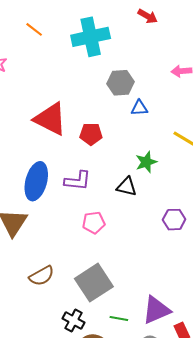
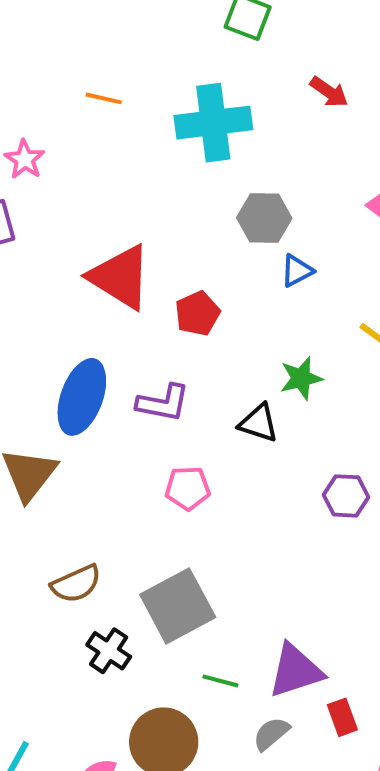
orange line: (34, 29) -> (104, 98), turned -30
blue triangle: (139, 108) -> (297, 271), turned -30
red pentagon: (91, 134) -> (197, 314), turned -30
black cross: (74, 321) -> (109, 651), moved

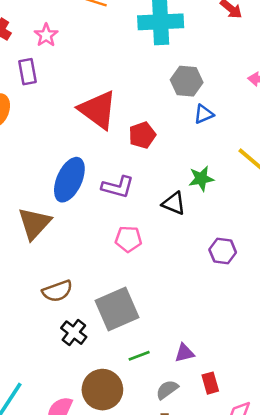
purple triangle: (296, 671) -> (184, 353), size x0.6
green line: (220, 681) -> (139, 356), turned -40

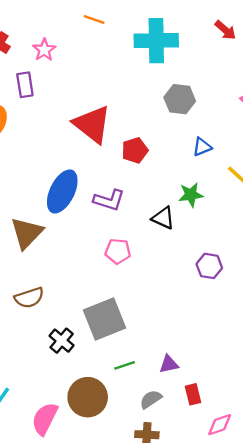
blue triangle: (204, 114) -> (202, 147), moved
brown semicircle: (57, 291) -> (29, 298), moved

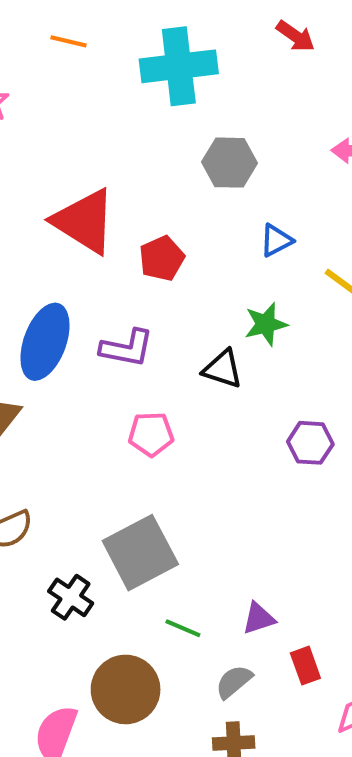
green line: (125, 365) -> (183, 628), turned 48

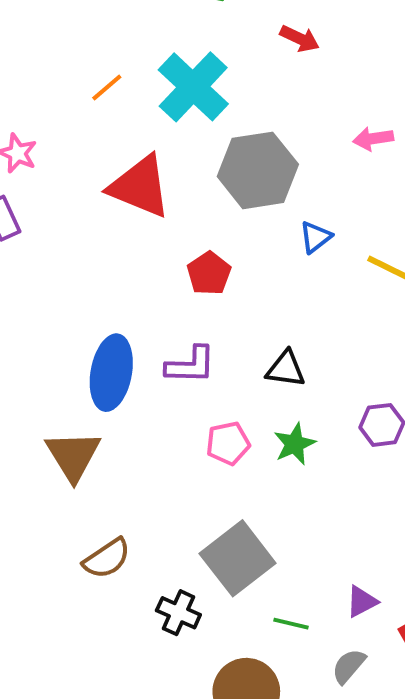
orange line: (69, 41) -> (107, 88), moved, turned -44
cyan cross: (179, 66) -> (193, 87), turned -30
gray hexagon: (230, 163) -> (258, 170), size x1.5
red triangle: (84, 221) -> (140, 187), moved
green star: (266, 324) -> (295, 444), moved

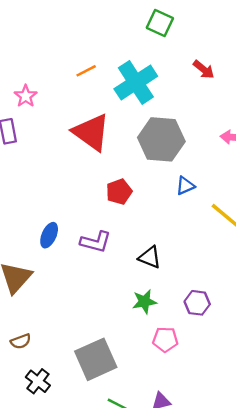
blue ellipse: (111, 373) -> (49, 235), size x0.6
pink pentagon: (228, 443) -> (165, 339), moved
brown semicircle: (107, 559) -> (21, 341), size x0.7
black cross: (178, 613) -> (38, 381), moved

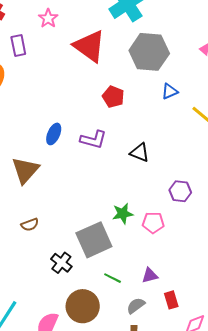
pink star: (26, 96) -> (48, 18), moved
red pentagon: (119, 192) -> (113, 97), turned -30
green star: (144, 302) -> (123, 214), moved
black cross: (38, 381) -> (61, 263), moved

